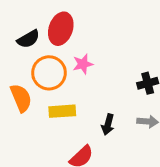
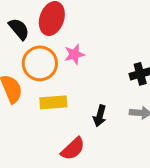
black semicircle: (28, 39) -> (19, 29), turned -100

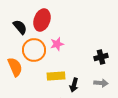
yellow rectangle: (53, 102) -> (56, 76), moved

